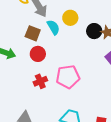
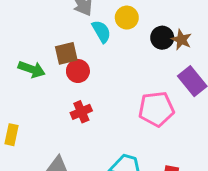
brown square: (33, 33) -> (66, 53), moved, turned -35
pink pentagon: (68, 77) -> (156, 109), moved

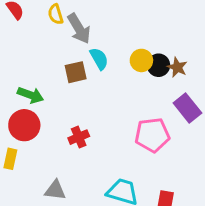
yellow circle: (127, 18) -> (141, 60), moved
brown square: (66, 53) -> (76, 72), moved
red circle: (78, 71) -> (24, 125), moved, size x1.4

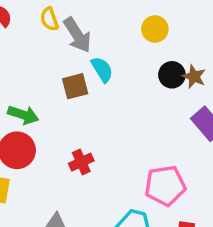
yellow circle: (141, 60) -> (155, 29), moved
pink pentagon: (152, 135) -> (165, 186), moved

